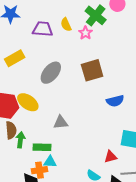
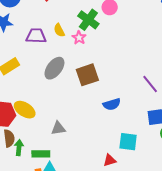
gray ellipse: (51, 73) -> (54, 68), moved

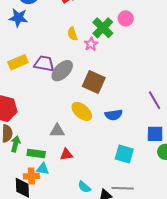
purple trapezoid: (36, 36) -> (44, 64), moved
brown square: (87, 75) -> (94, 82), turned 35
yellow ellipse: (25, 110) -> (82, 111), moved
red triangle: (110, 160) -> (66, 155), moved

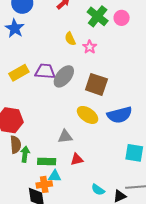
blue star: (18, 18) -> (15, 28), turned 30
green cross: (103, 28) -> (98, 16), moved
blue semicircle: (114, 115) -> (120, 115), size x1.4

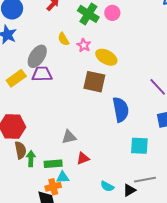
gray ellipse: (64, 76) -> (37, 56), moved
yellow ellipse: (88, 115) -> (106, 57), moved
blue semicircle: (120, 115) -> (121, 110), turned -80

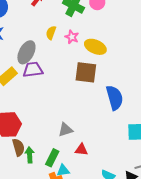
yellow semicircle: (63, 39) -> (51, 33), turned 56
red triangle: (83, 158) -> (81, 150), turned 32
green rectangle: (53, 164) -> (52, 158), turned -54

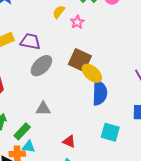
yellow ellipse: (95, 47) -> (92, 73), moved
gray ellipse: (26, 52) -> (41, 66), moved
red triangle: (81, 150) -> (69, 141), moved

